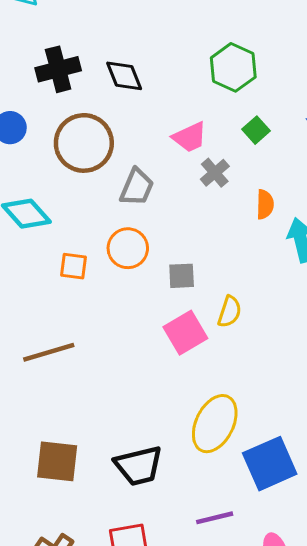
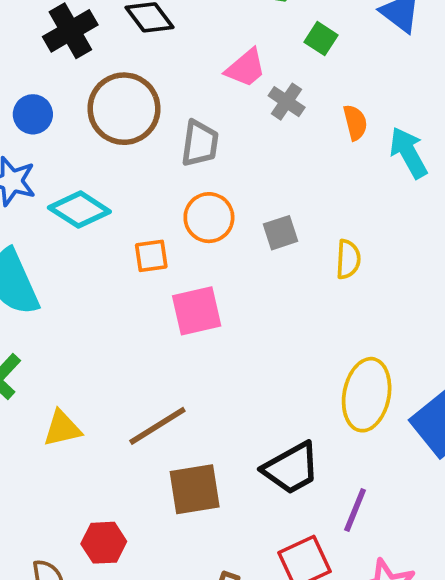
pink square: (185, 333) -> (197, 311), moved, turned 33
brown line: (49, 352) -> (157, 426), moved
purple line: (215, 518) -> (355, 510), moved, turned -39

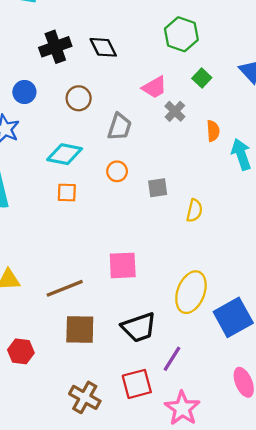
brown circle: (124, 109) -> (79, 98), size x0.6
cyan diamond: (79, 210) -> (65, 154), moved, turned -32
orange circle: (209, 218) -> (117, 171), size x0.7
orange square: (151, 256) -> (67, 192), moved
pink square: (197, 311) -> (123, 265), moved

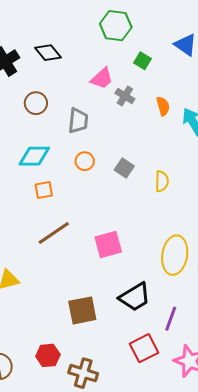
gray square: (158, 188) -> (124, 168), turned -36
brown line: (65, 288) -> (54, 233), moved
red hexagon: (21, 351) -> (48, 355), moved
brown cross: (85, 397) -> (83, 373), moved

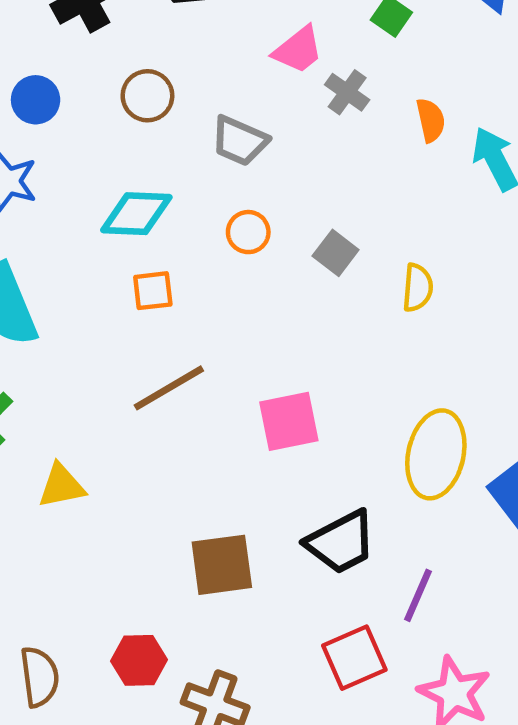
gray trapezoid: (78, 121) -> (239, 141), turned 104

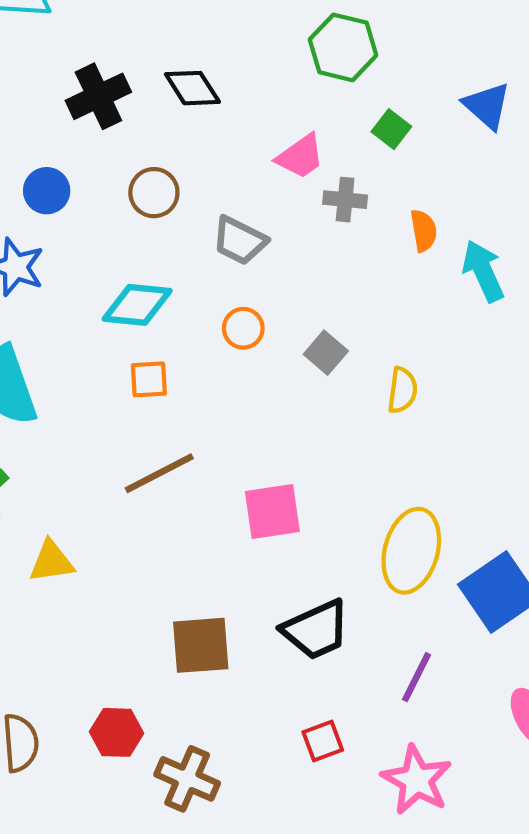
gray cross: (347, 92) -> (345, 200), turned -33
purple line: (418, 595) -> (417, 677), moved
red square: (354, 658) -> (323, 741), size x0.7

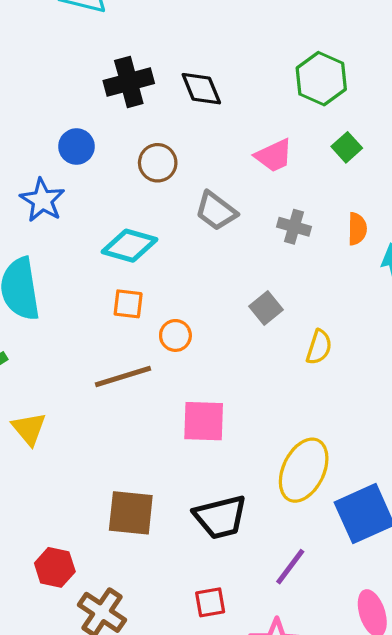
gray cross: (345, 200) -> (294, 227), moved
orange circle: (243, 328) -> (175, 335), moved
yellow triangle: (51, 561) -> (29, 429), turned 48

